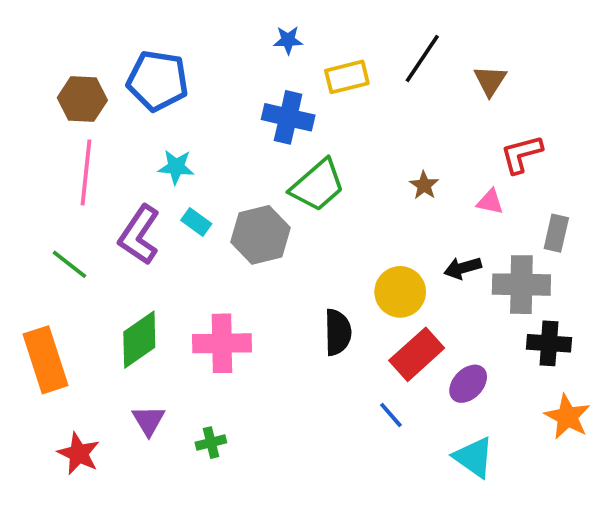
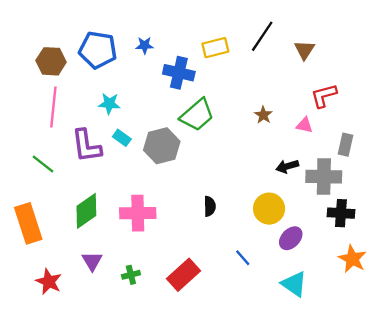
blue star: (288, 40) -> (145, 45), moved
purple L-shape: (139, 235) -> (86, 146), turned -42
yellow circle: (400, 292) -> (269, 209), moved
black semicircle: (338, 332) -> (210, 206), size x0.7
red rectangle: (417, 354) -> (183, 275), moved

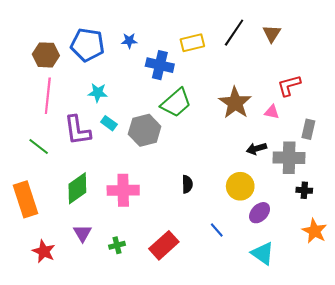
brown triangle: (304, 50) -> (272, 34), moved
brown star: (263, 115) -> (235, 103), size x2.0
black cross: (341, 213) -> (304, 190), size x0.7

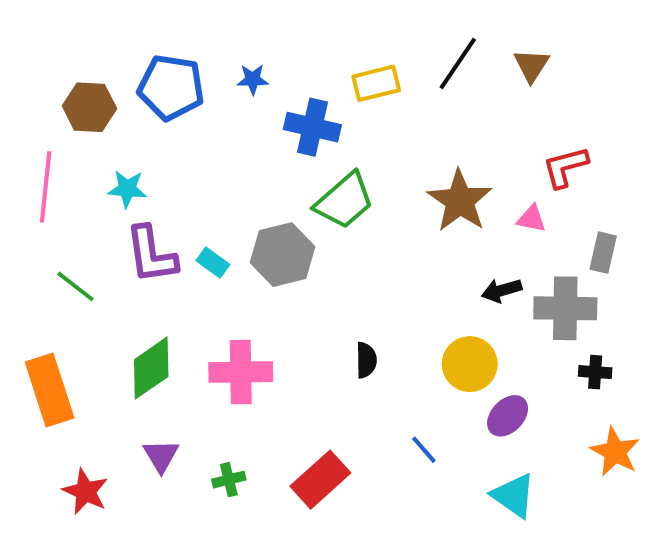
cyan star: (98, 93) -> (127, 189), moved
pink line: (48, 96) -> (46, 187), moved
cyan rectangle: (109, 123) -> (213, 263), moved

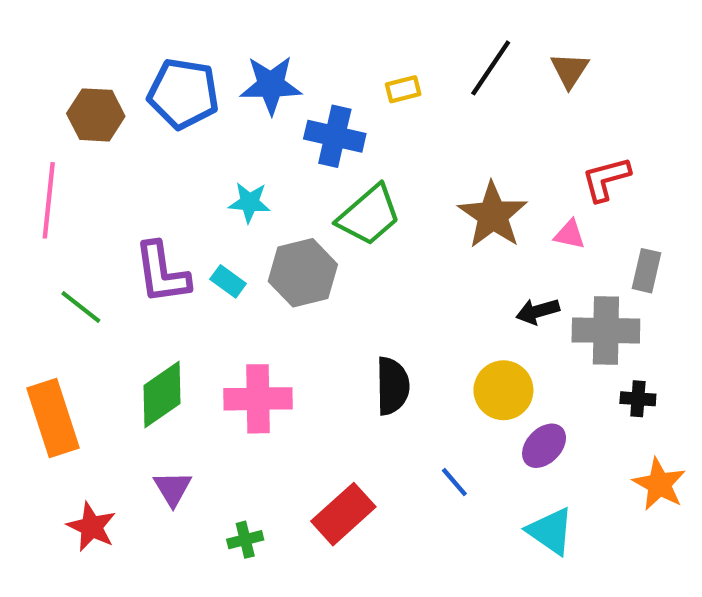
blue star: (253, 79) -> (271, 85), size x1.8
yellow rectangle: (376, 83) -> (403, 89), size x0.7
cyan star: (127, 189) -> (249, 202), moved
black semicircle: (366, 360) -> (392, 386), size x1.5
green cross: (229, 480) -> (245, 540), moved

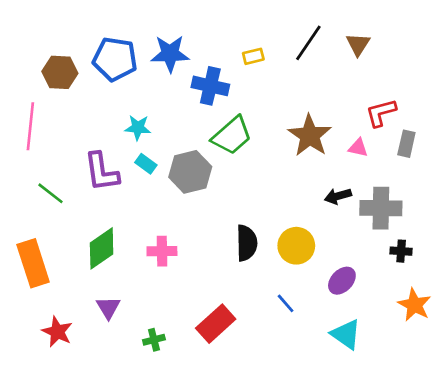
cyan star: (249, 202) -> (138, 128), moved
gray rectangle: (646, 271) -> (406, 144), moved
cyan rectangle: (228, 281) -> (146, 164), moved
yellow circle: (503, 390) -> (296, 246), moved
pink cross: (258, 399) -> (162, 251), size x0.7

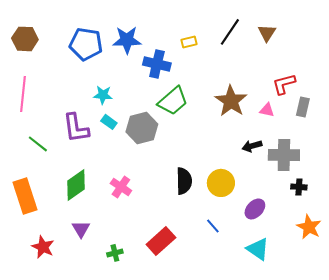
brown hexagon: (60, 72) -> (25, 39), moved
pink cross: (162, 251) -> (121, 187), turned 35

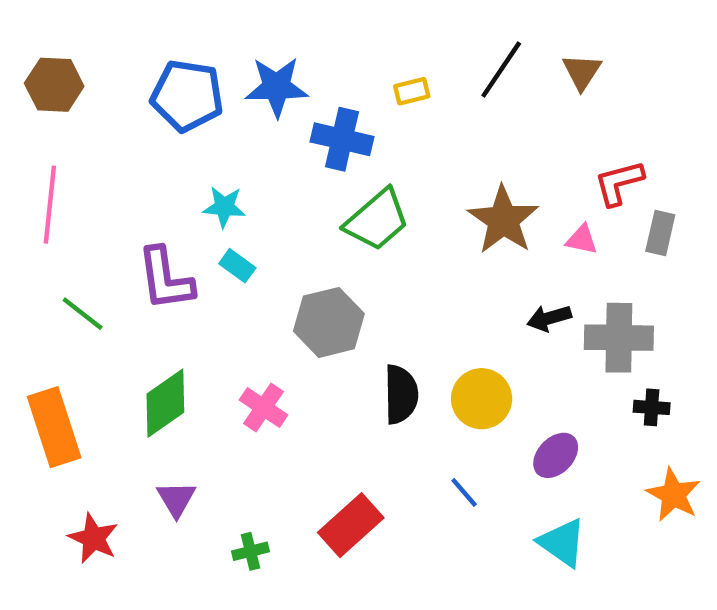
gray hexagon: (142, 128) -> (329, 322), moved

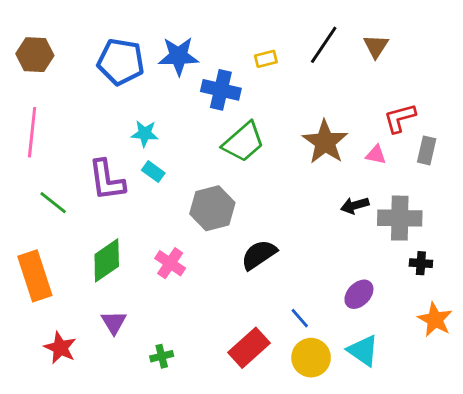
black semicircle: (401, 394) -> (259, 255), turned -123
yellow circle: (482, 399) -> (311, 358), moved
red rectangle: (351, 525) -> (249, 348), moved

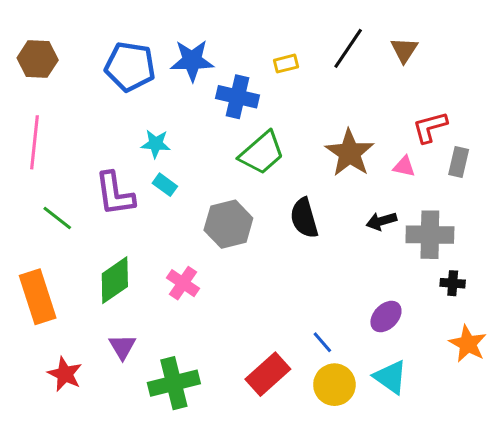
black semicircle: (259, 255) -> (304, 218), moved, turned -72
green cross: (162, 356) -> (174, 383), size x2.0

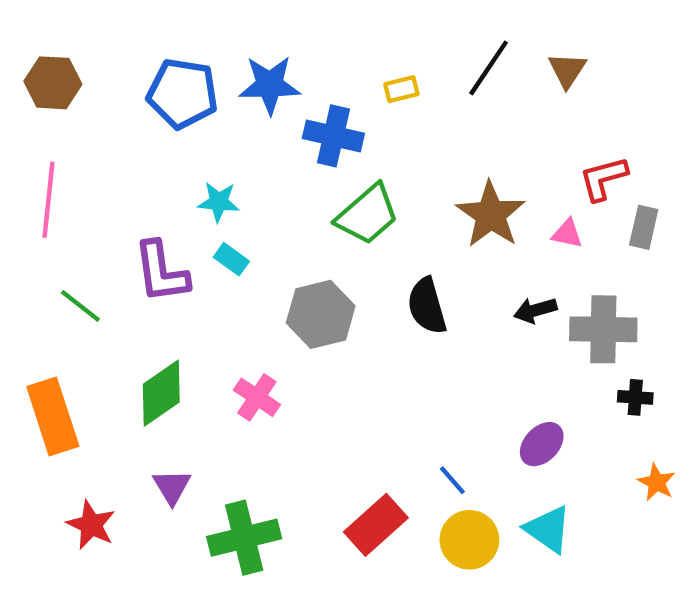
orange star: (468, 344) -> (656, 482), size x0.7

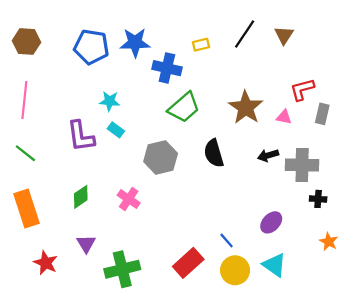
green line: (80, 306) -> (25, 153), moved
green diamond: (161, 393) -> (81, 197), size x0.7

